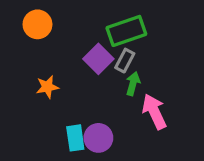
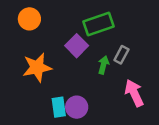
gray rectangle: (125, 61) -> (121, 55), moved
orange star: (47, 87) -> (37, 67), size x1.6
pink arrow: (154, 112) -> (134, 93), moved

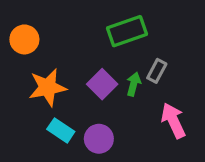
orange circle: (29, 19) -> (24, 39), moved
purple square: (77, 46) -> (102, 84), moved
cyan rectangle: (59, 107) -> (61, 130), moved, turned -48

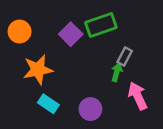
purple square: (102, 84) -> (71, 34), moved
green arrow: (134, 84) -> (117, 72), moved
purple circle: (99, 139) -> (90, 109), moved

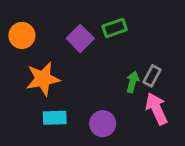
green rectangle: (101, 25) -> (115, 28), size x0.7
gray rectangle: (125, 56) -> (152, 76), moved
cyan rectangle: (48, 104) -> (55, 118), turned -36

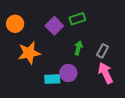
green arrow: (133, 82) -> (78, 48), moved
cyan rectangle: (55, 118) -> (52, 79), moved
purple circle: (103, 124) -> (68, 73), moved

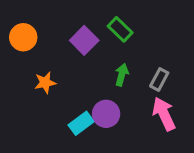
green rectangle: (77, 19) -> (120, 29), turned 63
orange star: (29, 53) -> (45, 83), size x0.6
cyan rectangle: (52, 79) -> (81, 123), turned -35

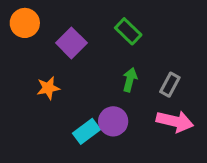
orange circle: (23, 37) -> (25, 23), moved
purple square: (84, 40) -> (71, 43), moved
pink arrow: (164, 114) -> (175, 121), turned 128

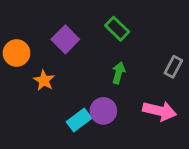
orange circle: (25, 23) -> (17, 53), moved
gray rectangle: (170, 85) -> (173, 67), moved
orange star: (48, 88) -> (44, 80), turned -30

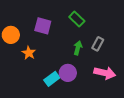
purple square: (65, 39) -> (43, 26), turned -30
gray rectangle: (173, 67) -> (98, 44), moved

